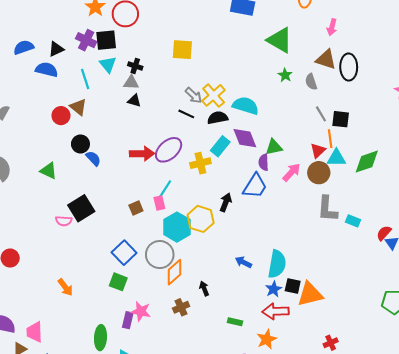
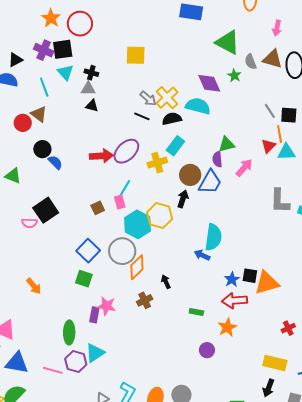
gray semicircle: (311, 82) -> (250, 62), moved
purple diamond: (245, 138) -> (209, 83), moved
brown circle: (319, 173) -> (190, 175), moved
cyan semicircle: (277, 264) -> (213, 237), moved

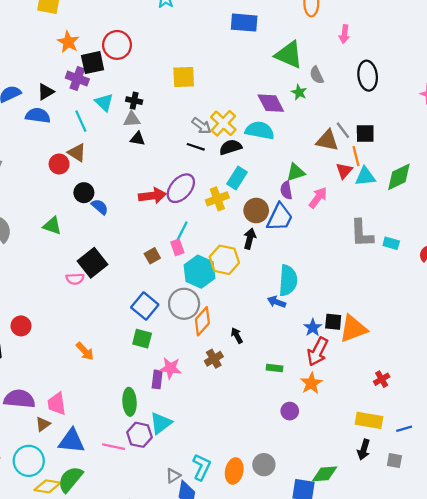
orange star: (51, 18) -> (68, 42), moved
black square: (63, 49) -> (93, 63), moved
brown triangle: (273, 59) -> (327, 140), moved
red arrow: (235, 300) -> (318, 352), turned -55

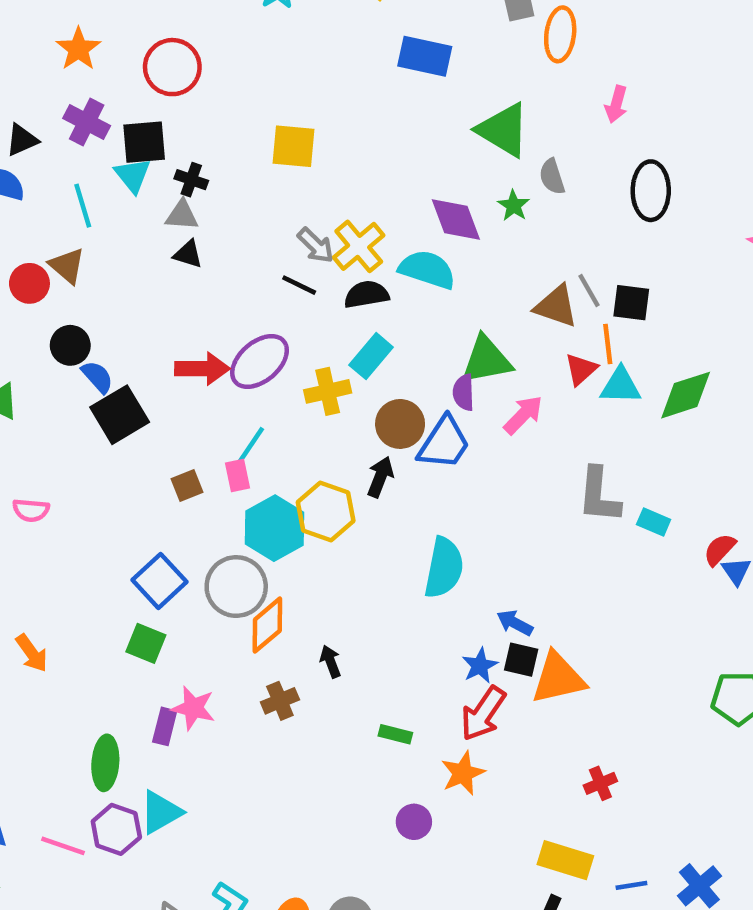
black square: (93, 63) -> (144, 142), moved
green triangle: (296, 172) -> (486, 360), size x1.4
black square: (93, 263) -> (120, 415), moved
blue arrow: (276, 302) -> (515, 623), moved

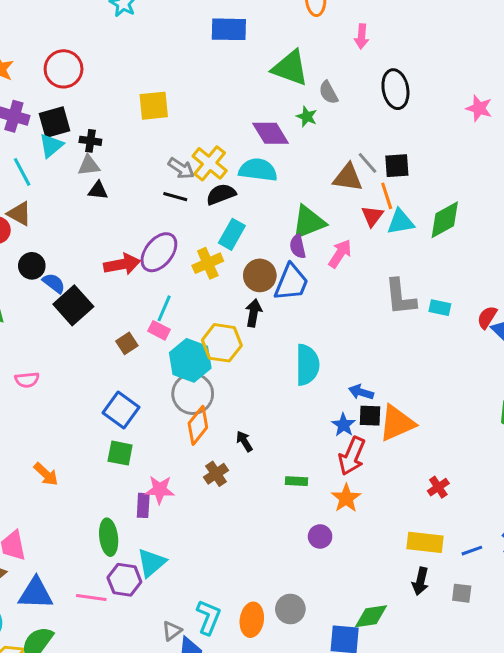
cyan triangle: (133, 175) -> (51, 145), turned 40
pink rectangle: (238, 476) -> (159, 330), turned -40
gray circle: (236, 587) -> (193, 394), moved

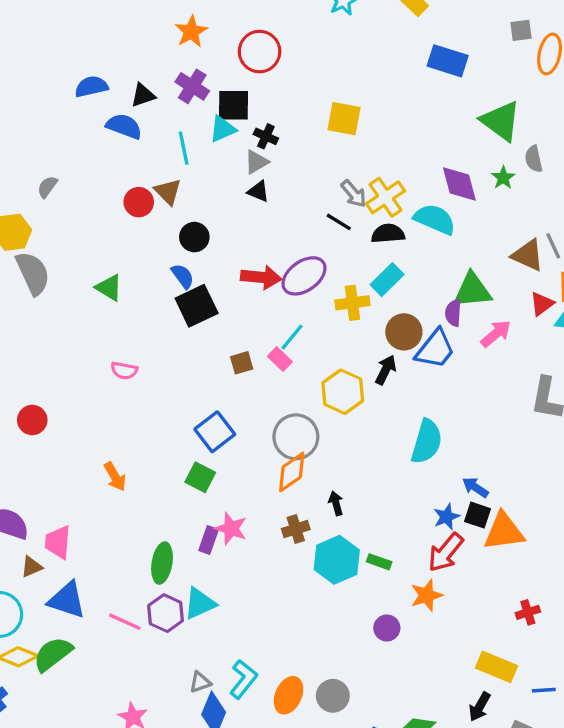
gray triangle: (89, 166) -> (256, 162), turned -40
black circle: (32, 266) -> (194, 237), moved
cyan hexagon: (190, 360) -> (337, 560), moved

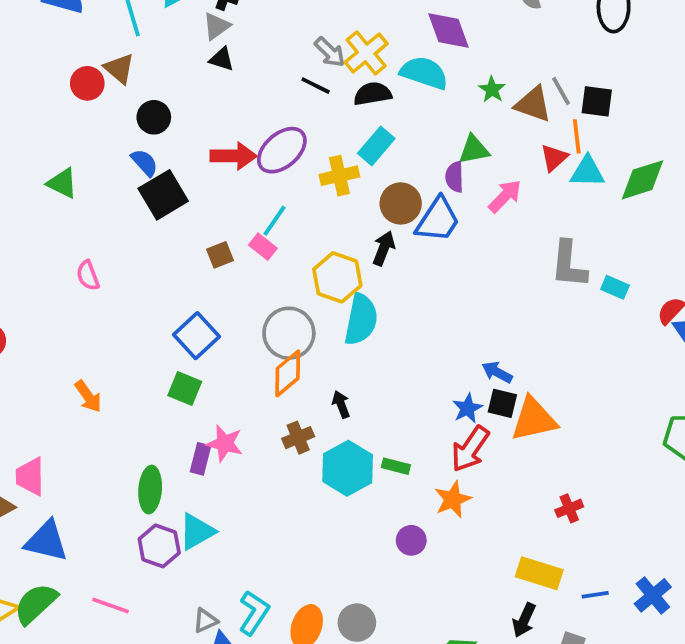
green star: (503, 178) -> (492, 90), moved
green triangle: (472, 290) -> (474, 150), size x0.7
pink semicircle: (124, 371) -> (88, 275), turned 64
cyan semicircle: (427, 442) -> (361, 319), moved
pink line: (125, 622) -> (110, 606), moved

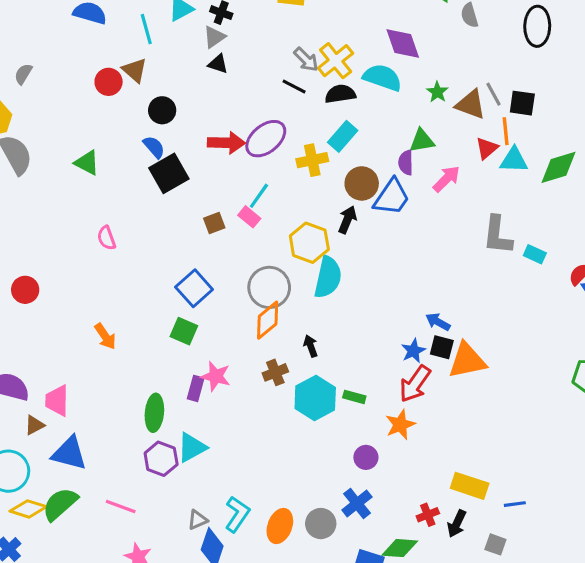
red cross: (569, 508) -> (428, 515), moved
blue cross: (653, 595) -> (357, 503), moved

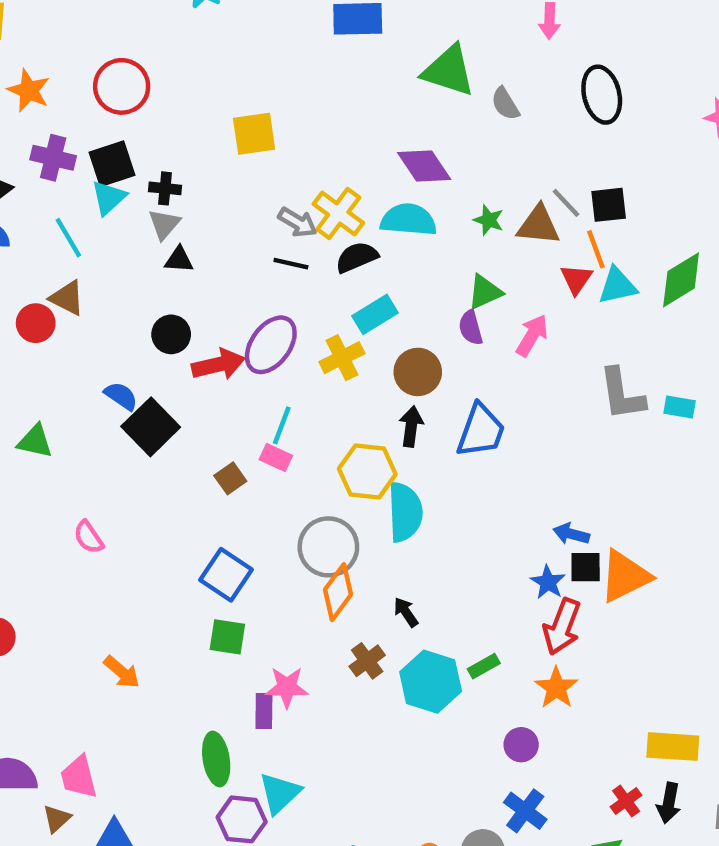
black circle: (162, 110) -> (171, 334), moved
cyan rectangle: (343, 136) -> (375, 314), turned 32
blue trapezoid: (392, 197) -> (481, 431), moved
green rectangle: (354, 397) -> (484, 666), turned -30

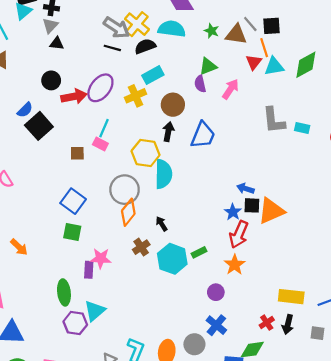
gray arrow: (298, 222) -> (117, 28), size x1.4
blue semicircle: (121, 396) -> (25, 110), turned 98
brown square: (230, 478) -> (77, 153), turned 32

